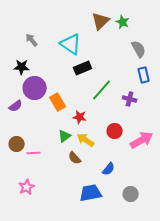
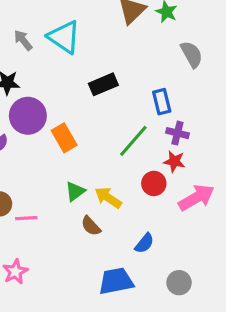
cyan triangle: (71, 44) -> (64, 37), moved
blue rectangle: (144, 75) -> (162, 102), moved
green line: (102, 90) -> (133, 141), moved
red star: (80, 117) -> (174, 161), moved

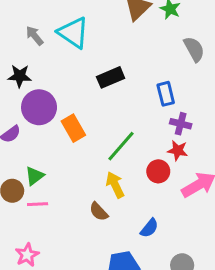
green line: (133, 141) -> (121, 146), moved
green triangle: (75, 191) -> (35, 176), moved
yellow arrow: (108, 198) -> (115, 185), turned 30

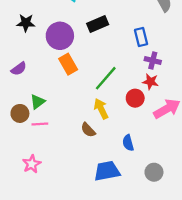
purple circle: (39, 107) -> (60, 36), moved
blue semicircle: (149, 228) -> (128, 143), turned 126

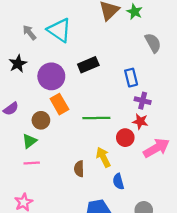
black star: (26, 23) -> (18, 64), turned -30
green line: (106, 78) -> (96, 118), turned 48
yellow arrow: (101, 109) -> (103, 157), moved
brown circle: (20, 113) -> (41, 120), moved
brown semicircle: (88, 130) -> (79, 169), turned 42

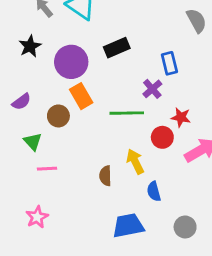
purple cross: (143, 101) -> (152, 89), moved, turned 35
green triangle: (29, 141) -> (33, 142), moved, turned -35

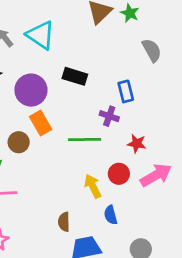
black rectangle: (117, 48) -> (75, 76), turned 40
purple cross: (152, 89) -> (109, 116), turned -30
red circle: (162, 137) -> (119, 174), moved
brown semicircle: (105, 176) -> (64, 222), moved

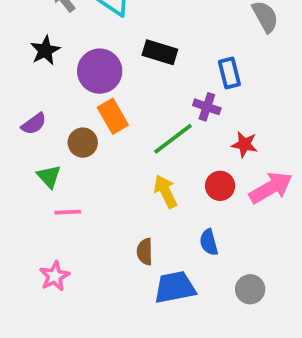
green line: (85, 139) -> (173, 139), turned -36
yellow arrow: (93, 186) -> (165, 191), moved

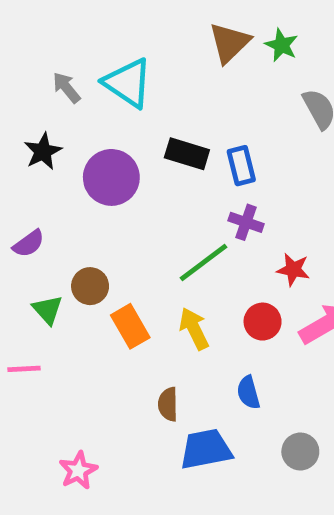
blue rectangle: (229, 73) -> (241, 166), moved
orange rectangle: (113, 116) -> (130, 326), moved
brown circle: (83, 143) -> (90, 286), moved
pink line: (68, 212) -> (24, 369), moved
pink star: (55, 276) -> (78, 470), moved

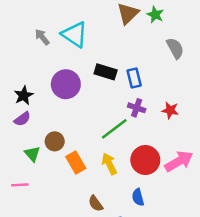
black star: (43, 151) -> (24, 95), moved
red star: (293, 270) -> (170, 110), moved
red circle: (263, 322) -> (145, 160), size x1.5
brown semicircle: (168, 404) -> (96, 203), turned -35

